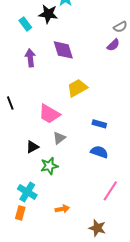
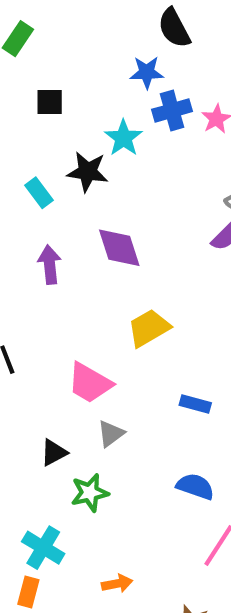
blue semicircle: (99, 152) -> (195, 486), moved

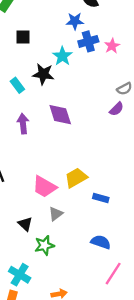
yellow trapezoid: (149, 328) -> (76, 178), moved
black triangle: (54, 453) -> (25, 224), turned -49

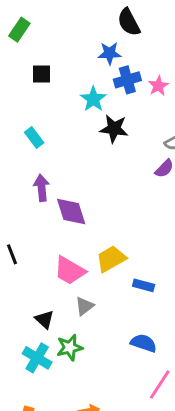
black star: (43, 74) -> (114, 129), moved
purple diamond: (60, 115) -> (71, 211), moved
cyan cross: (20, 275) -> (37, 358), moved

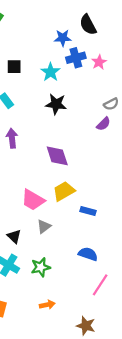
black semicircle: (129, 22) -> (88, 25), moved
black square: (42, 74) -> (14, 67), moved
black star: (114, 129) -> (56, 104), moved
purple diamond: (71, 211) -> (57, 156), moved
green star: (70, 348) -> (41, 267), moved

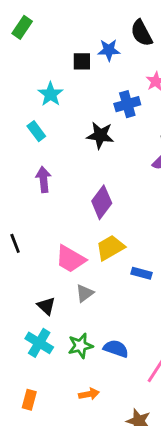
blue cross: (76, 58) -> (127, 104), moved
black square: (14, 67) -> (82, 61), moved
cyan star: (51, 72) -> (51, 94), moved
purple diamond: (57, 156) -> (102, 202), turned 55
blue semicircle: (88, 254) -> (116, 349), moved

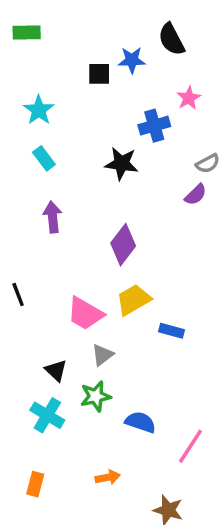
green rectangle: (22, 27) -> (27, 32), turned 55
cyan star: (51, 94) -> (39, 110), moved
green star: (80, 346) -> (96, 396), moved

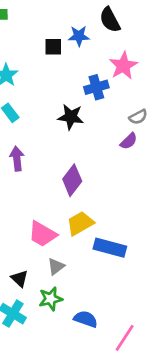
pink star: (189, 98) -> (123, 66), size x1.5
blue rectangle: (171, 331) -> (110, 248), size x1.6

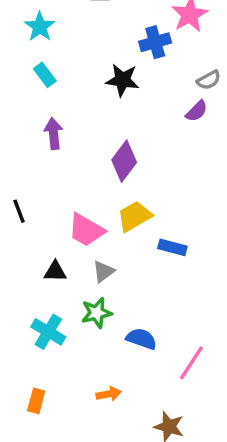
blue rectangle: (110, 248) -> (172, 247), size x0.7
black triangle: (20, 279) -> (55, 271), moved, turned -42

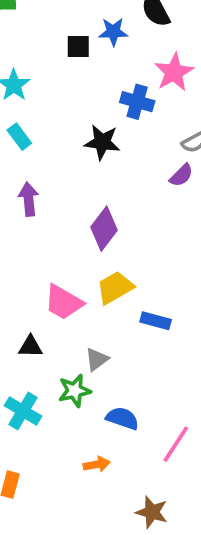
blue cross: (155, 42) -> (137, 102), turned 32
gray triangle: (103, 271) -> (97, 359), moved
orange arrow: (109, 394) -> (97, 464), moved

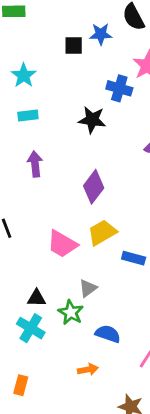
cyan rectangle: (19, 137) -> (28, 115), turned -60
black triangle: (30, 347) -> (36, 298), moved
green star: (75, 391) -> (71, 312), turned -30

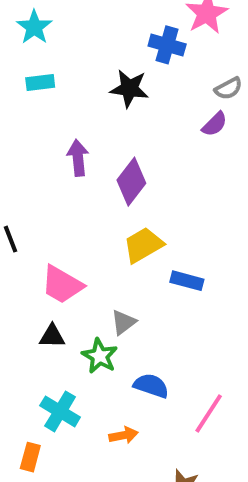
purple arrow: (35, 164) -> (78, 158), moved
pink trapezoid: (62, 244) -> (62, 285), moved
cyan cross: (31, 328) -> (60, 411), moved

